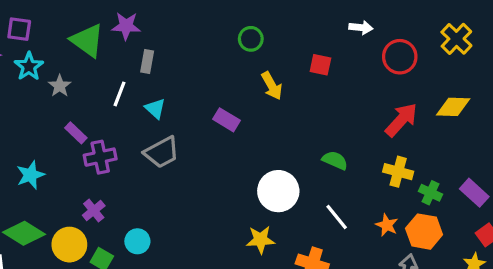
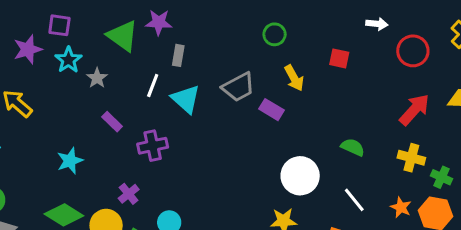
cyan triangle: (155, 109) -> (186, 99), size x1.5
purple rectangle: (226, 120) -> (272, 110), moved
gray trapezoid: (162, 152) -> (238, 87), moved
purple cross: (100, 157) -> (153, 146), moved

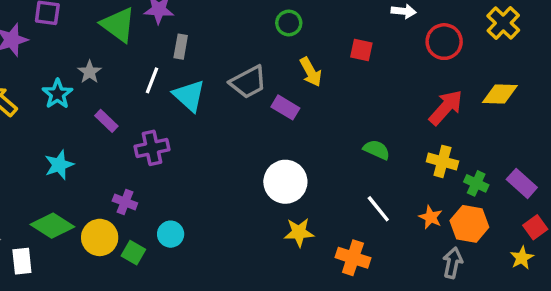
cyan star: (68, 60) -> (57, 94), moved
white circle: (300, 176) -> (285, 182), moved
purple cross: (129, 194) -> (125, 202), turned -30

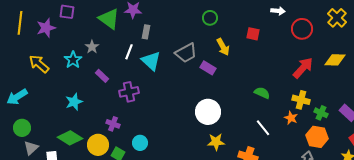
orange star: (431, 217) -> (291, 118), moved

